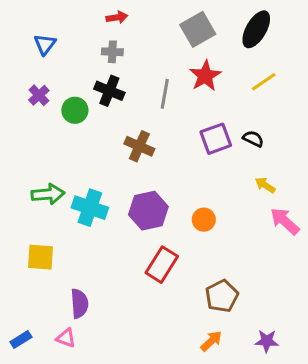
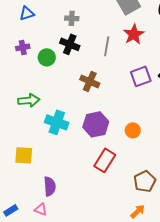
blue triangle: (45, 44) -> (27, 13), turned 35
purple cross: (39, 95) -> (23, 47), turned 32
green arrow: (48, 194) -> (29, 100), moved

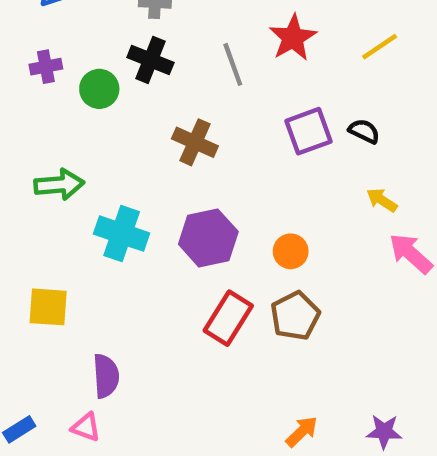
gray line: (107, 46) -> (233, 64), turned -30
brown pentagon: (145, 181) -> (295, 316), moved

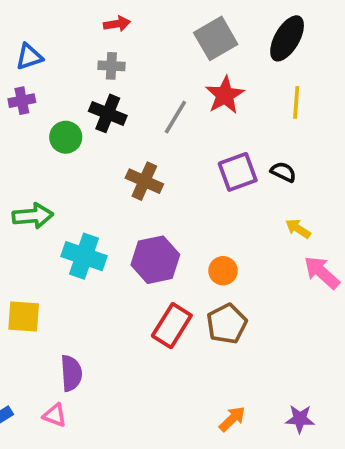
yellow line: (380, 47) -> (296, 102), turned -52
gray line: (233, 64) -> (175, 117), turned 51
purple cross: (46, 67) -> (22, 101), moved

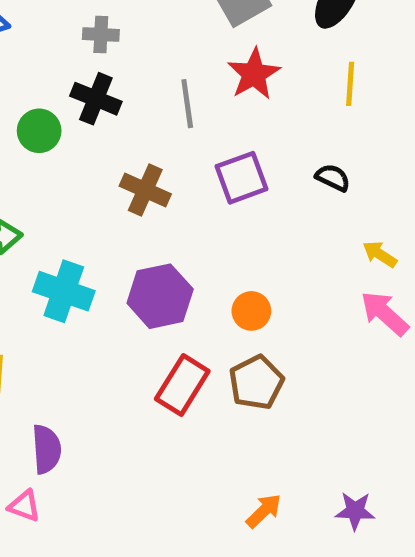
gray line: (175, 117) -> (187, 104), turned -39
purple square: (238, 172) -> (242, 178), moved
yellow arrow: (298, 229) -> (380, 254), moved

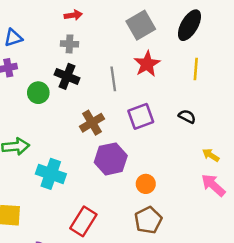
brown cross: (145, 190) -> (92, 123), turned 35
purple hexagon: (160, 296) -> (111, 159), moved
red rectangle: (182, 385) -> (83, 221), moved

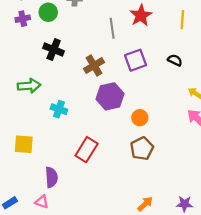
black cross: (67, 76) -> (54, 50), moved
green circle: (38, 93) -> (48, 12), moved
cyan cross: (51, 174) -> (59, 109), size x0.7

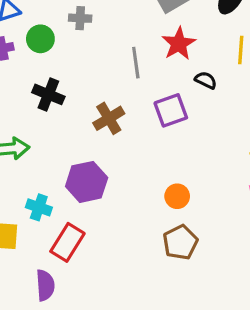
black semicircle: (175, 60) -> (206, 80), moved
purple hexagon: (110, 96) -> (87, 182), moved
cyan cross: (59, 109) -> (39, 207), moved
red rectangle: (87, 150) -> (67, 242), moved

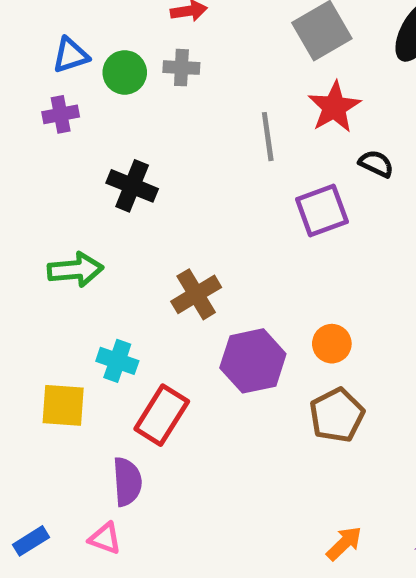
green circle: (40, 39) -> (125, 72), moved
brown cross: (109, 118) -> (196, 294), moved
purple hexagon: (87, 182) -> (253, 361), moved

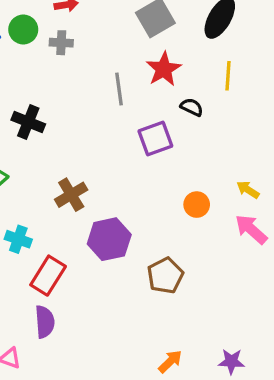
green circle: (125, 72) -> (23, 29), moved
orange circle: (332, 344) -> (197, 205), moved
purple semicircle: (127, 482) -> (45, 322), moved

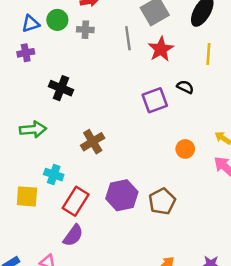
gray line: (119, 89) -> (128, 38), moved
black semicircle: (192, 107) -> (185, 87), moved
purple hexagon: (109, 239) -> (122, 195), moved
purple semicircle: (45, 322) -> (73, 235), turned 40

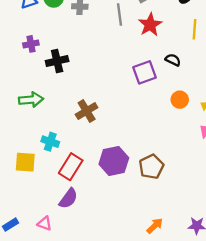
purple cross: (26, 53) -> (31, 44), moved
black cross: (61, 88) -> (57, 61), turned -35
orange circle: (185, 149) -> (180, 100), moved

